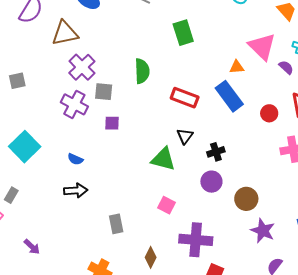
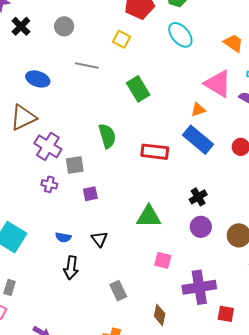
purple cross: (74, 104) -> (49, 184), size x0.6
black triangle: (185, 136) -> (100, 239), moved
black arrow: (76, 191) -> (71, 268), turned 115

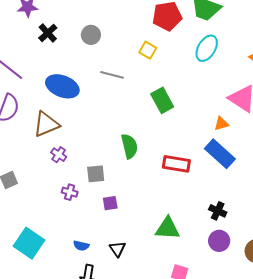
cyan ellipse: (180, 35) -> (207, 48), turned 68
blue ellipse: (38, 79) -> (62, 86), size x1.4
purple cross: (48, 146) -> (59, 155), moved, size x0.6
black cross: (198, 197) -> (218, 211), turned -36

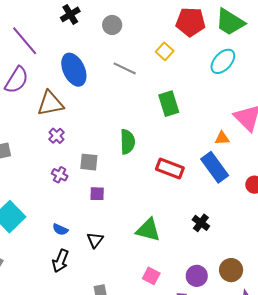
blue ellipse: (62, 86) -> (74, 70), turned 32
purple circle: (219, 241) -> (197, 276), moved

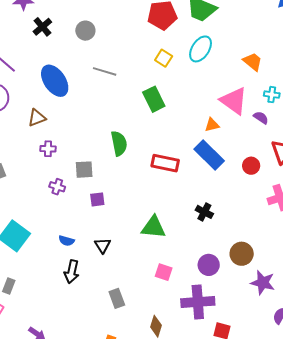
yellow square: (165, 51) -> (164, 58), moved
brown triangle: (50, 103) -> (37, 118), size x0.7
purple cross: (57, 136) -> (48, 149), turned -35

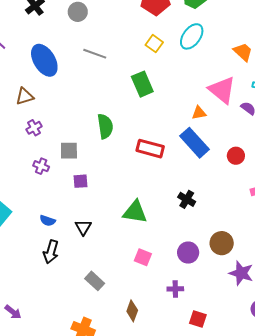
purple cross: (48, 149) -> (34, 128), turned -35
gray rectangle: (117, 298) -> (95, 281), turned -30
purple cross: (198, 302) -> (175, 289), size x0.5

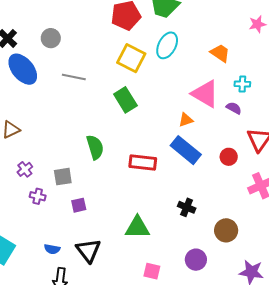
yellow square: (154, 44) -> (131, 58), size x1.6
blue ellipse: (44, 60) -> (23, 69), moved
purple cross: (34, 128) -> (25, 169), moved
black triangle: (83, 227) -> (88, 250), size x1.5
brown circle: (222, 243) -> (226, 230), moved

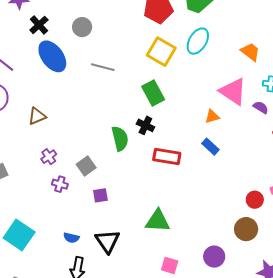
blue rectangle: (186, 150) -> (210, 147), size x0.6
red circle: (229, 157) -> (255, 200), moved
gray square: (63, 177) -> (86, 166), turned -30
black cross: (187, 207) -> (145, 125), moved

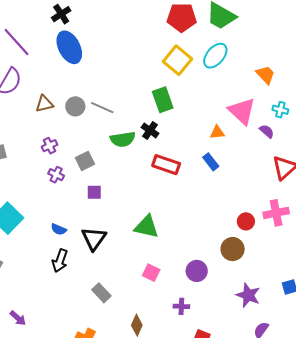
gray circle: (82, 27) -> (75, 106), moved
gray line: (103, 67) -> (102, 108), moved
green semicircle: (120, 139) -> (123, 139), turned 85

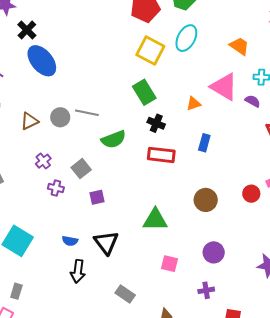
black cross: (150, 130) -> (156, 123), moved
orange triangle: (217, 132) -> (194, 104), moved
blue rectangle: (211, 162) -> (204, 143), turned 66
brown circle: (233, 249) -> (206, 200), moved

